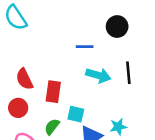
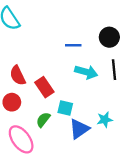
black circle: (117, 27) -> (109, 37), moved
red rectangle: (53, 92) -> (44, 87), turned -42

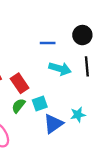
cyan square: (65, 108) -> (40, 103), turned -32
green semicircle: (43, 120) -> (18, 106), moved

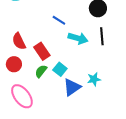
blue line: (48, 43) -> (59, 20), moved, turned 32
cyan square: (40, 103) -> (60, 69), turned -32

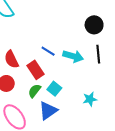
blue line: (59, 20) -> (48, 51), moved
blue triangle: (72, 87) -> (48, 111), moved

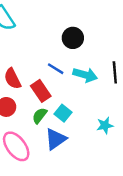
black circle: (94, 25) -> (73, 38), moved

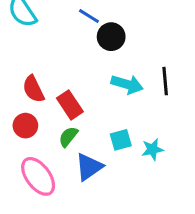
blue line: (56, 69) -> (89, 16), moved
cyan square: (63, 113) -> (121, 140), moved, turned 35

